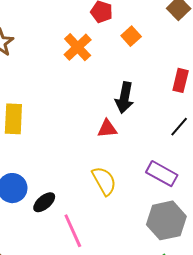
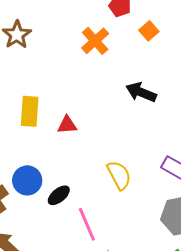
black arrow: (124, 98) -> (141, 92), turned 100
red triangle: (107, 129) -> (67, 125), moved

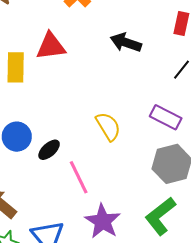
red triangle: (67, 125) -> (51, 46), moved, size x1.5

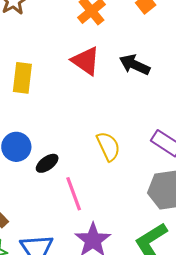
red triangle: (51, 46) -> (86, 61), moved, turned 36

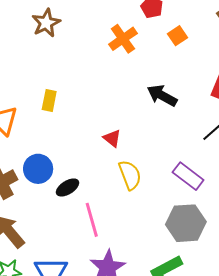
red triangle: (86, 61) -> (112, 138), moved, size x0.6
yellow rectangle: (22, 78) -> (49, 101), size x0.7

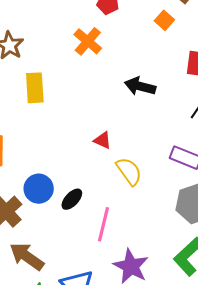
orange square: (177, 36) -> (164, 20), moved
yellow rectangle: (49, 101) -> (35, 88), moved, size x1.4
pink line: (92, 220) -> (103, 224), turned 44

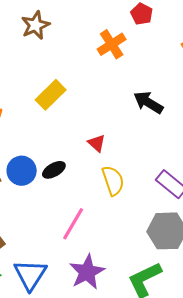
yellow rectangle: (35, 88) -> (51, 95), moved, turned 32
black ellipse: (72, 199) -> (54, 170), moved

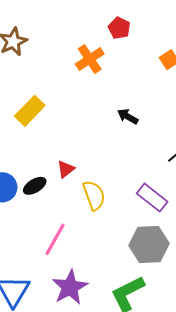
black arrow: (148, 102) -> (128, 116), size x0.7
red triangle: (97, 143) -> (66, 169), moved, turned 42

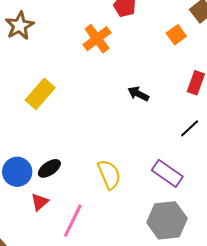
red triangle: (66, 169) -> (40, 202), moved

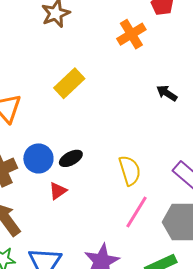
pink line: (73, 221) -> (137, 212), moved

